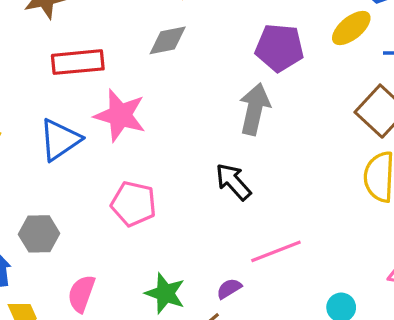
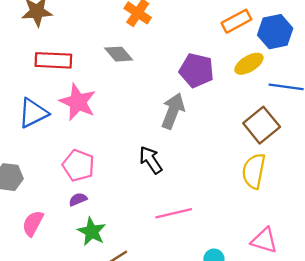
gray diamond: (168, 40) -> (119, 54), turned 52
purple semicircle: (229, 289) -> (78, 199), moved

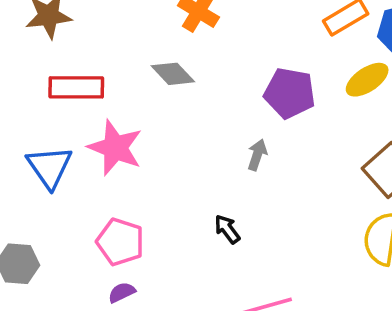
gray arrow: (173, 111) -> (257, 155), size x0.6
blue triangle: (33, 113) -> (49, 167), turned -36
black arrow: (151, 160) -> (227, 229), size x0.7

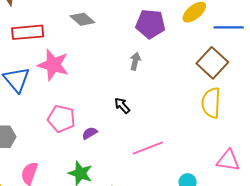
purple semicircle: (122, 292) -> (90, 133), moved

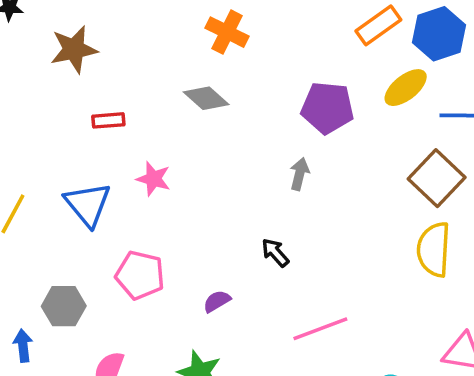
red rectangle: (28, 32) -> (108, 120), size x0.6
pink star: (53, 65) -> (153, 179), size x0.6
pink pentagon: (61, 119) -> (140, 275), moved

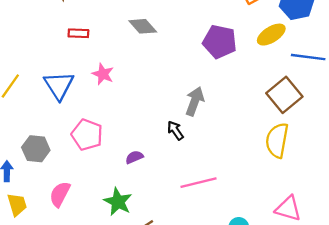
gray arrow: (299, 174) -> (195, 101), moved, size x1.4

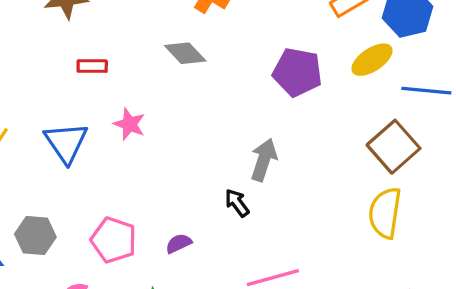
pink pentagon: (87, 135) -> (114, 240), moved

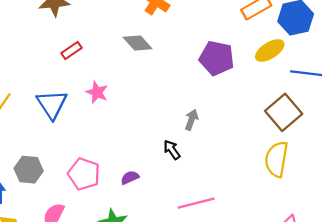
red rectangle: (92, 66) -> (72, 51), turned -36
gray arrow: (264, 160) -> (191, 120), size x0.7

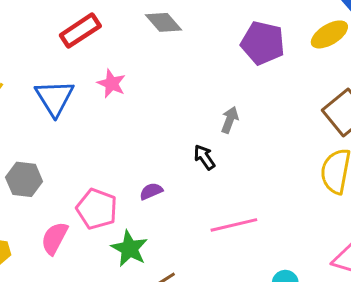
red rectangle: (72, 51) -> (80, 31), size x1.5
pink pentagon: (84, 174) -> (97, 209), moved

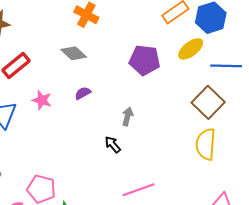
purple semicircle: (151, 191) -> (83, 93), moved

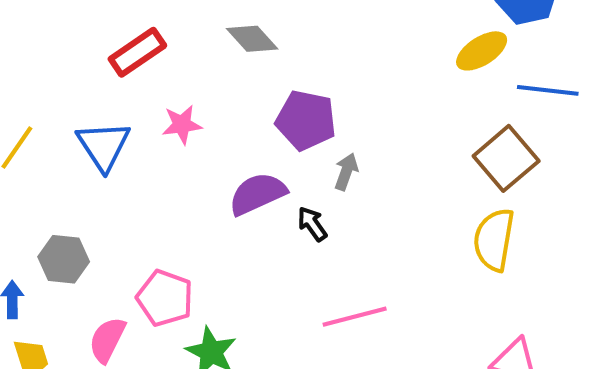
purple pentagon: (145, 60) -> (306, 120), moved
purple semicircle: (83, 93) -> (257, 194), moved, size x1.8
pink star: (42, 100) -> (182, 125), turned -30

